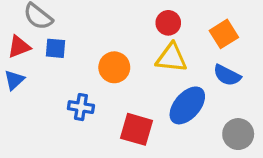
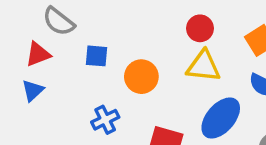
blue square: (56, 48) -> (97, 56), moved
blue cross: (81, 107) -> (105, 120), turned -35

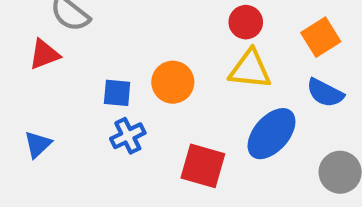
blue square: (97, 56) -> (117, 93), moved
blue triangle: (33, 90) -> (38, 144), moved

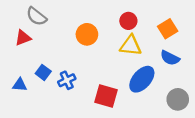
orange circle: (173, 82) -> (87, 34), moved
blue square: (117, 93) -> (43, 72), moved, turned 32
blue triangle: (38, 144) -> (20, 85), turned 48

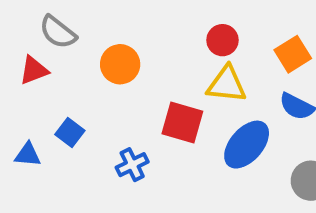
orange circle: (87, 34) -> (120, 64), moved
blue cross: (67, 80) -> (132, 165), moved
red square: (106, 96) -> (182, 122), moved

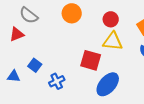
orange circle: (120, 64) -> (72, 13), moved
blue ellipse: (247, 145) -> (108, 84), moved
blue cross: (132, 165) -> (57, 81), moved

